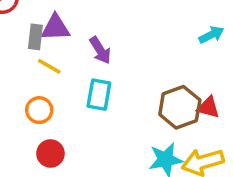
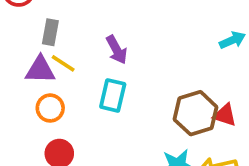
purple triangle: (56, 28) -> (40, 70), moved

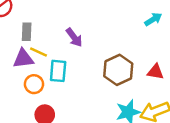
cyan rectangle: (113, 95) -> (58, 71), moved
brown hexagon: (196, 113) -> (118, 70), moved

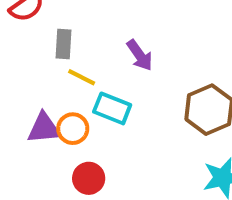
purple triangle: (23, 59) -> (44, 128), moved
cyan rectangle: (58, 71) -> (112, 108), turned -75

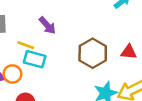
yellow line: (82, 77) -> (26, 45), moved

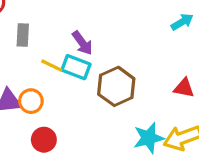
brown hexagon: (93, 53) -> (116, 86), moved
cyan rectangle: (35, 59) -> (76, 67), moved

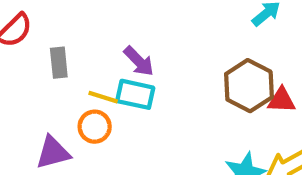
brown hexagon: (116, 86) -> (249, 86), moved
orange circle: (31, 101) -> (95, 127), moved

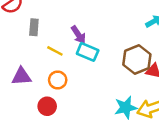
cyan rectangle: (135, 94) -> (88, 52), moved
orange circle: (95, 127) -> (58, 80), moved

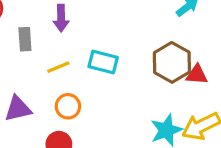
purple arrow: (78, 35) -> (61, 18), moved, turned 42
yellow line: (55, 51) -> (58, 67), turned -42

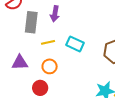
gray rectangle: (25, 39) -> (31, 22), size x1.5

